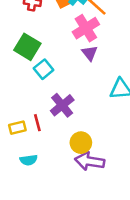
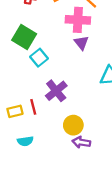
pink cross: (86, 28) -> (78, 20), turned 35
purple arrow: (90, 161) -> (81, 142), size x0.7

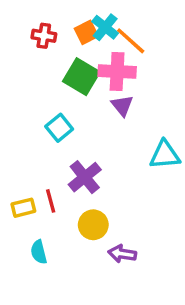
green square: (24, 37) -> (81, 77), moved
yellow circle: (73, 125) -> (93, 225), moved
cyan semicircle: (25, 141) -> (39, 252), turned 84

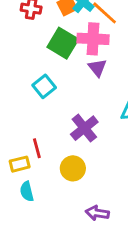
purple cross: (85, 177) -> (84, 128), moved
yellow rectangle: (23, 208) -> (20, 164), moved
purple arrow: (122, 254) -> (97, 213), moved

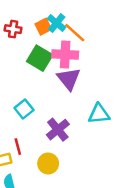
purple triangle: (97, 68) -> (69, 79), size x1.5
cyan square: (44, 86) -> (24, 109), moved

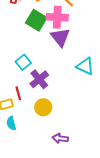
cyan triangle: (99, 114) -> (85, 66), turned 30
purple cross: (58, 130) -> (39, 79), moved

